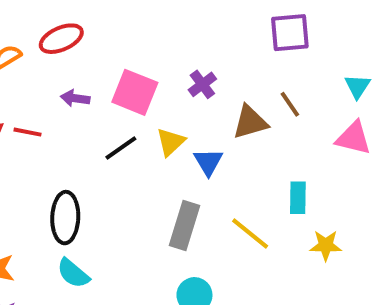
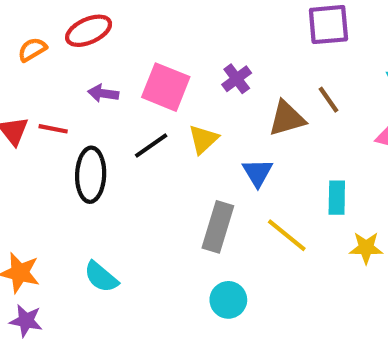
blue triangle: (208, 162) -> (258, 173), moved
black ellipse: (65, 218) -> (91, 175), moved

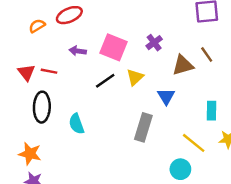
black ellipse: (91, 175) -> (42, 107), moved
yellow line: (287, 235) -> (194, 143), moved
cyan semicircle: (101, 277) -> (76, 124), moved, turned 30
cyan circle: (228, 300) -> (180, 169), moved

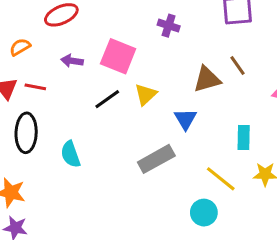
orange semicircle: (37, 26) -> (20, 47), moved
purple cross: (154, 43) -> (169, 26), moved, turned -35
gray rectangle: (143, 127) -> (156, 159), turned 44

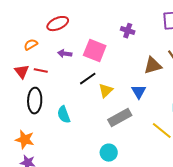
yellow triangle: (146, 95) -> (106, 91), moved
cyan circle: (204, 213) -> (109, 153), moved

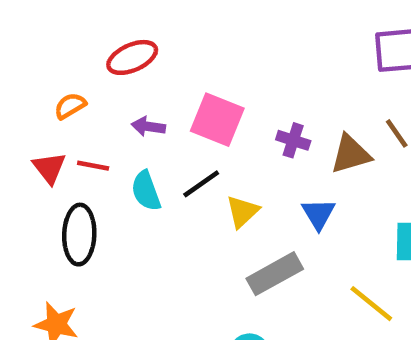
purple cross: (128, 31) -> (293, 140), moved
cyan semicircle: (64, 115) -> (146, 191), moved

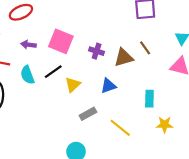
blue triangle: (318, 214) -> (108, 86), turned 42
gray rectangle: (275, 274) -> (88, 114), size x0.7
yellow line: (371, 304) -> (120, 128), moved

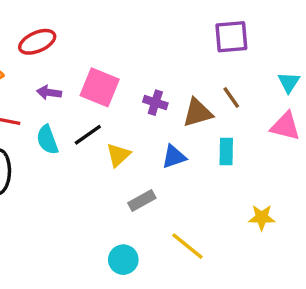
cyan rectangle: (149, 99) -> (226, 152), moved
yellow line: (120, 128) -> (187, 246), moved

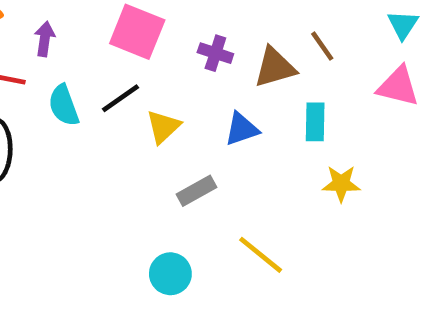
purple arrow: (49, 92) -> (45, 39), moved, turned 90
yellow star: (262, 217) -> (341, 184), moved

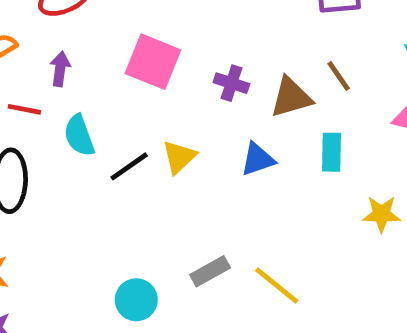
black line: (121, 98) -> (129, 166), moved
yellow star: (341, 184) -> (381, 214), moved
gray rectangle: (196, 191) -> (210, 271), moved
cyan circle: (170, 274) -> (136, 300), moved

